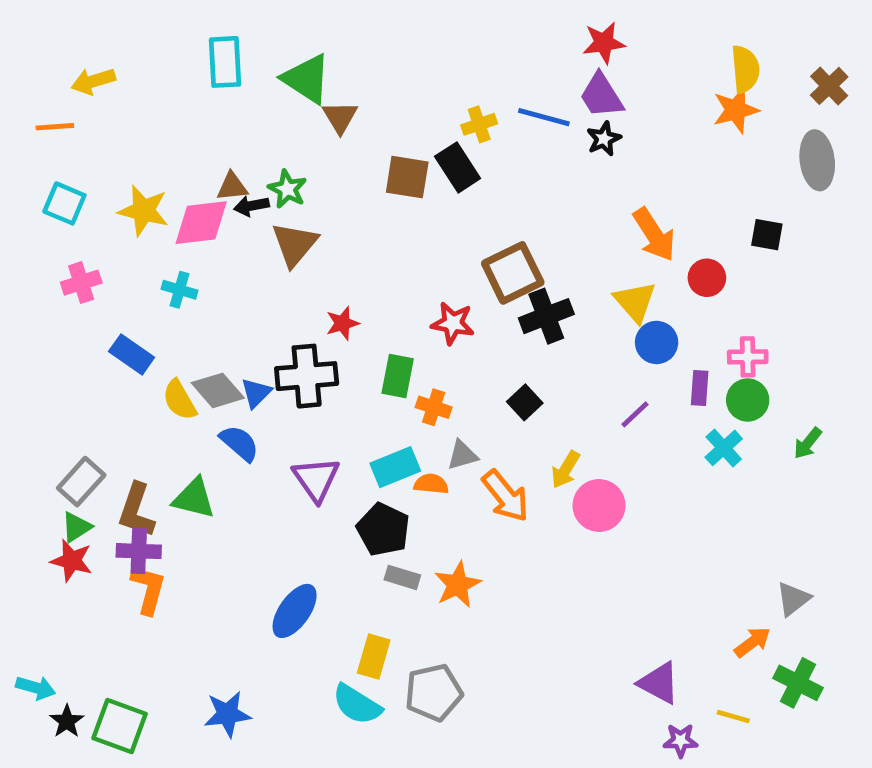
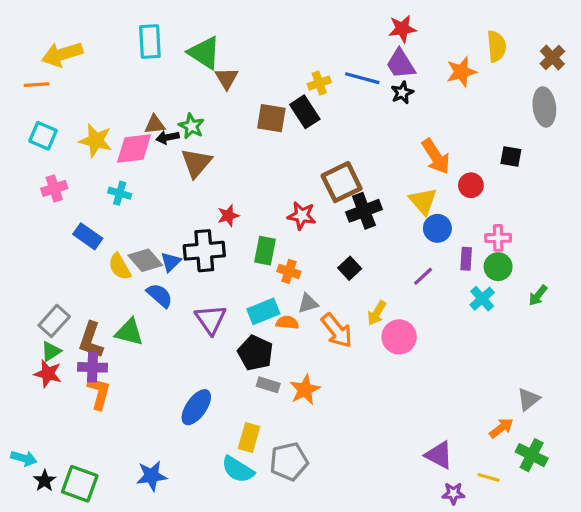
yellow arrow: (93, 81) -> (62, 54), size x1.4
orange star: (736, 110) -> (461, 72), moved

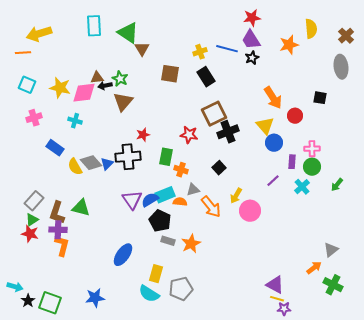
black rectangle: (305, 112) -> (206, 77), moved
purple line: (423, 276) -> (273, 181), moved
blue semicircle: (160, 295) -> (150, 200), moved, turned -72
yellow line: (489, 477) -> (277, 299), moved

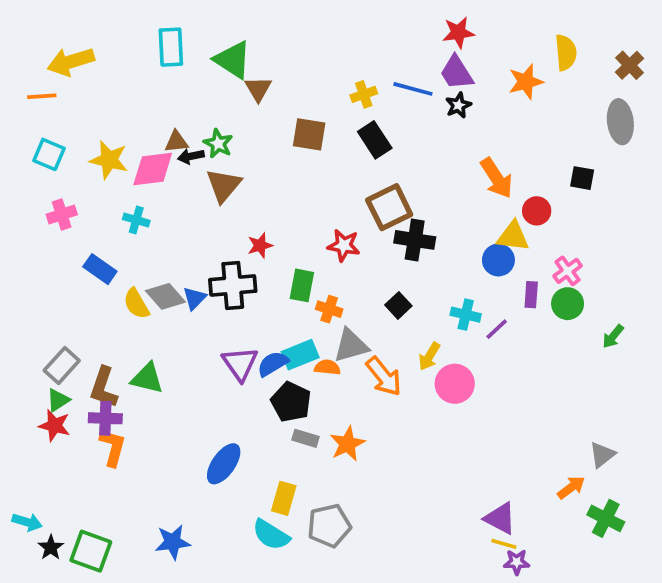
yellow triangle: (265, 126) -> (513, 236), moved, turned -42
black cross: (228, 132) -> (415, 240), turned 30
pink cross: (312, 149) -> (568, 271), turned -35
cyan cross: (302, 187) -> (466, 315), moved, turned -35
gray triangle: (193, 190) -> (351, 346), size x1.5

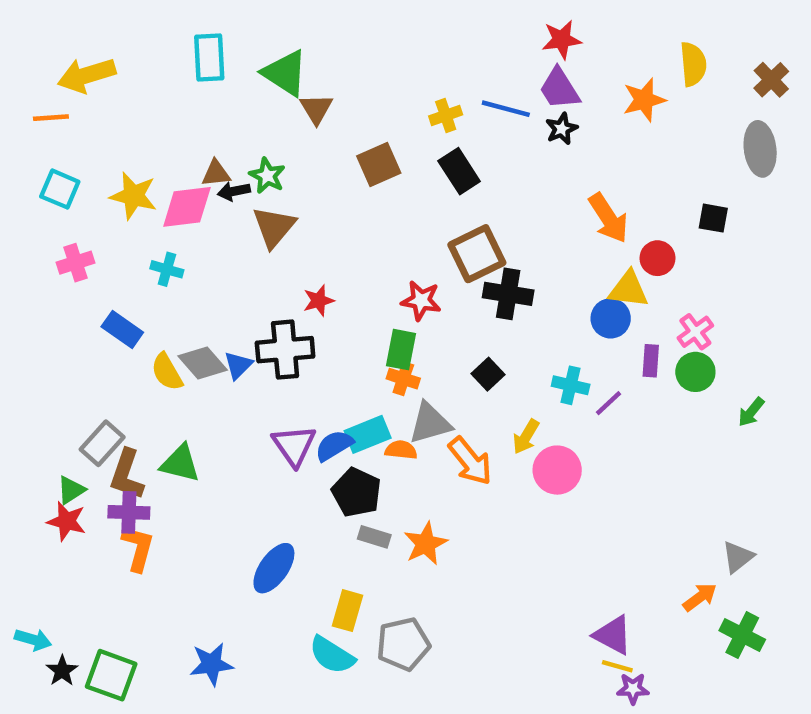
brown square: (309, 134) -> (379, 164), turned -33
green rectangle: (302, 285) -> (401, 350), moved
gray rectangle: (62, 366) -> (102, 443), moved

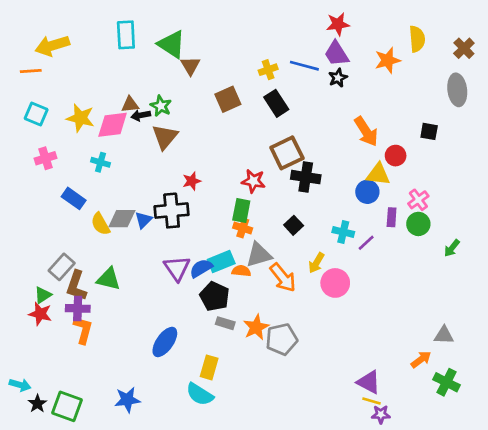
gray diamond: (203, 363) -> (122, 219), turned -48
gray triangle: (738, 557) -> (444, 335), turned 40
gray pentagon: (403, 644) -> (282, 339), moved

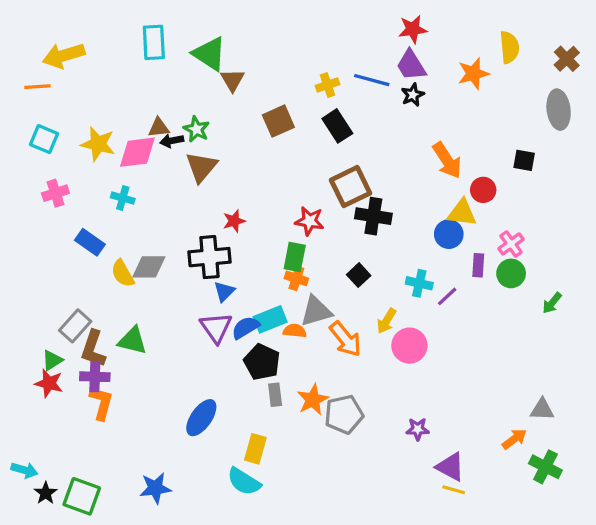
blue triangle: (143, 220) -> (224, 291), moved
gray rectangle: (225, 323) -> (275, 395), turned 66
purple star: (381, 414) -> (418, 429), moved

